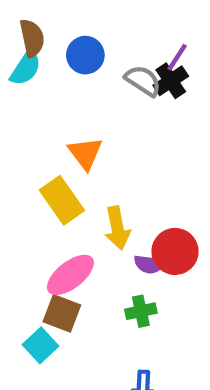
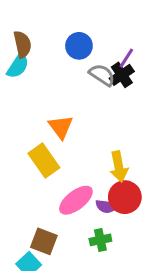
blue circle: (85, 55) -> (79, 46), moved
yellow arrow: (117, 228) -> (119, 167), moved
pink ellipse: (70, 275) -> (76, 200), moved

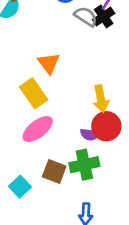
pink ellipse: (76, 200) -> (38, 129), moved
green cross: (100, 240) -> (84, 165), size x1.5
brown square: (44, 241) -> (54, 172), moved

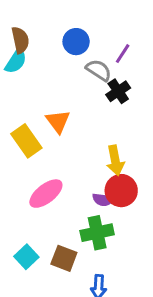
black cross: (104, 16) -> (118, 91), moved
yellow rectangle: (34, 93) -> (26, 141), moved
brown square: (54, 172) -> (64, 258), moved

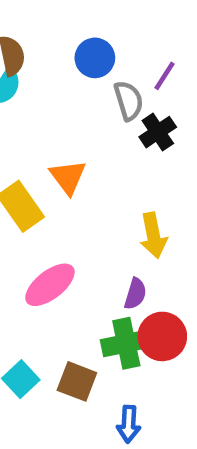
gray semicircle: (99, 70) -> (129, 101), turned 40
red circle: (121, 191) -> (162, 336), moved
purple semicircle: (103, 200) -> (135, 294), turned -80

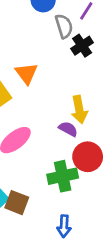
purple semicircle: (135, 294) -> (68, 129), moved, turned -78
red circle: (162, 336) -> (88, 157), moved
brown square: (77, 381) -> (17, 203), moved

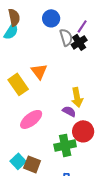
black cross: (82, 46) -> (79, 42), moved

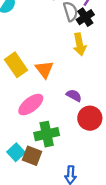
orange triangle: (39, 71) -> (44, 69), moved
yellow arrow: (77, 97) -> (80, 44), moved
green cross: (65, 145) -> (47, 134), moved

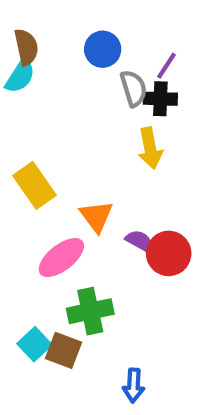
black cross: (85, 17) -> (160, 99), turned 36
orange triangle: (44, 69) -> (96, 216), moved
red circle: (90, 118) -> (169, 253), moved

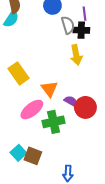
purple line: (167, 66) -> (84, 14), turned -40
green cross: (90, 311) -> (53, 122), moved

